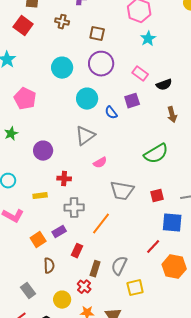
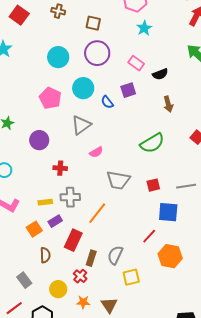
pink pentagon: (25, 99) -> (50, 98), moved
yellow rectangle: (40, 196) -> (45, 202), moved
red rectangle: (77, 251) -> (73, 240), size x1.5

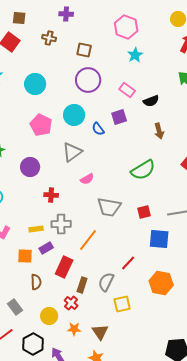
cyan circle: (58, 57) -> (35, 84), moved
orange square: (34, 229) -> (25, 256), turned 35
red line: (149, 236) -> (128, 263), moved

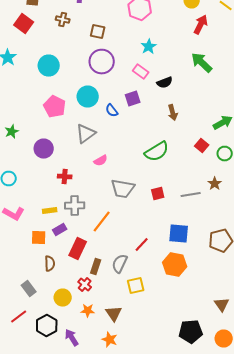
cyan star: (135, 55) -> (149, 46), moved
blue square: (159, 239) -> (179, 234), moved

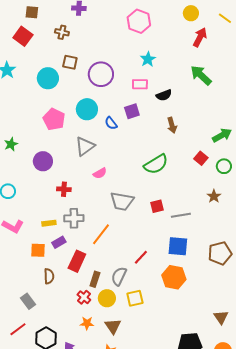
brown square: (98, 32) -> (70, 62), moved
pink rectangle: (141, 72) -> (140, 84), turned -35
gray line: (191, 194) -> (181, 215), moved
yellow circle: (63, 298) -> (107, 298), moved

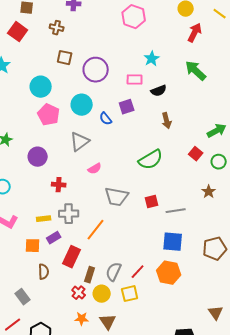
cyan star: (148, 59) -> (152, 59), moved
cyan circle: (48, 78) -> (41, 87), moved
red line: (141, 257) -> (138, 272), moved

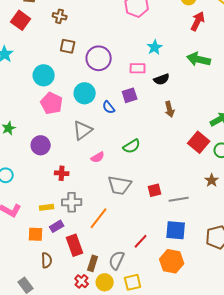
green arrow: (196, 71) -> (199, 59), turned -30
red square: (196, 154) -> (199, 142), size x1.5
green semicircle: (151, 160) -> (132, 146), moved, size x0.7
red rectangle: (72, 257) -> (75, 245), turned -45
red line: (138, 272) -> (141, 241), moved

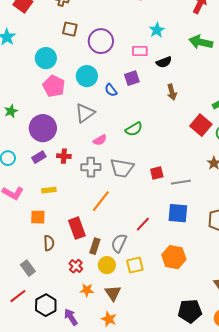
purple circle: (41, 145) -> (43, 128), size x1.4
gray cross: (72, 202) -> (91, 167), moved
purple rectangle: (57, 226) -> (39, 157), moved
orange hexagon: (172, 261) -> (174, 257), moved
red cross: (82, 281) -> (76, 266), moved

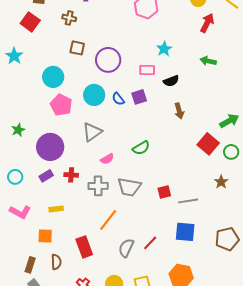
green arrow: (201, 42) -> (208, 61), size x0.7
blue semicircle: (111, 90) -> (118, 99), moved
gray semicircle: (119, 243) -> (126, 248), moved
brown rectangle: (95, 246) -> (30, 265), moved

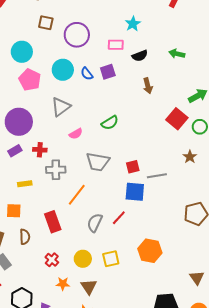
green arrow: (208, 61) -> (177, 54), moved
gray cross: (98, 186) -> (56, 170), moved
blue square: (185, 232) -> (135, 192), moved

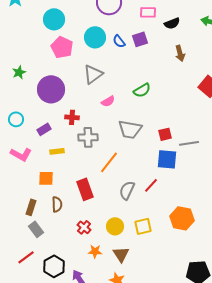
purple rectangle: (15, 151) -> (44, 129), moved

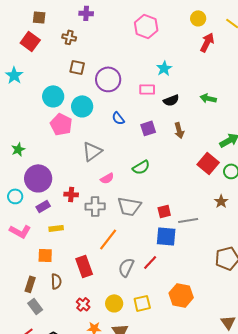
cyan circle: (95, 37) -> (82, 106), moved
purple square: (140, 39) -> (148, 128), moved
purple circle: (51, 89) -> (38, 178), moved
gray cross: (88, 137) -> (95, 206), moved

